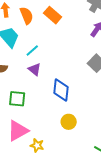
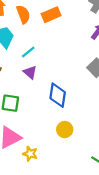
orange rectangle: (53, 15) -> (51, 15), turned -66

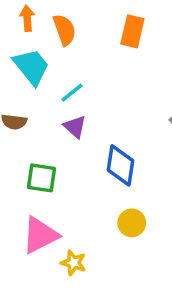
orange rectangle: (51, 15) -> (132, 31), moved, turned -54

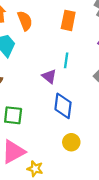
cyan line: (72, 93) -> (66, 60), moved, turned -42
purple triangle: (75, 127) -> (49, 76), moved

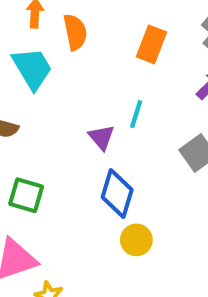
yellow circle: (71, 142) -> (136, 240), moved

